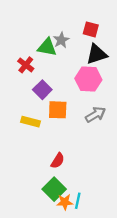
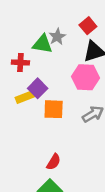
red square: (91, 29) -> (88, 26), turned 35
red cross: (26, 65) -> (20, 62), turned -35
yellow rectangle: (30, 122) -> (25, 97), moved, turned -36

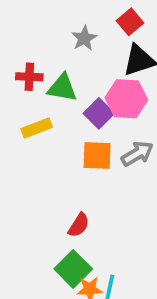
green triangle: (43, 44) -> (62, 88), moved
purple square: (38, 88) -> (99, 113), moved
orange square: (54, 109) -> (97, 155), moved

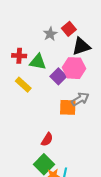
red square: (130, 22) -> (69, 29), moved
yellow rectangle: (37, 128) -> (23, 85), turned 63
orange square: (97, 155) -> (68, 107), moved

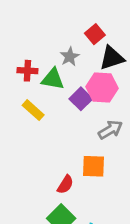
gray star: (50, 34) -> (70, 57), moved
orange square: (68, 107) -> (94, 166), moved

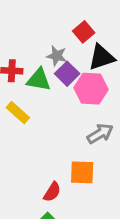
gray star: (70, 57) -> (57, 56), turned -30
purple square: (81, 99) -> (67, 74), moved

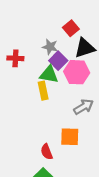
green triangle: (39, 80) -> (49, 74), moved
yellow rectangle: (18, 113) -> (43, 91), moved, turned 36
red semicircle: (52, 192) -> (47, 152), turned 126

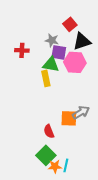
purple square: (58, 61) -> (59, 52), turned -35
gray arrow: (84, 107) -> (81, 112), moved

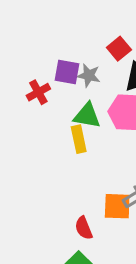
red cross: (22, 50) -> (38, 92), turned -32
purple square: (59, 52) -> (67, 72), moved

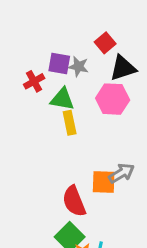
green triangle: (87, 116) -> (62, 99), moved
red semicircle: (84, 228) -> (74, 201), size x1.5

